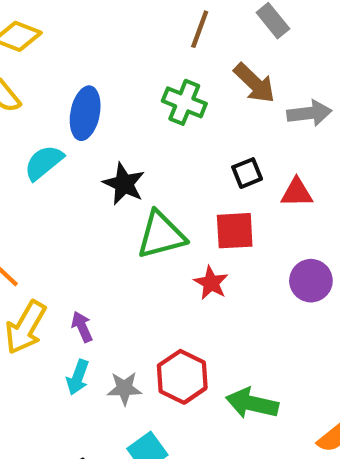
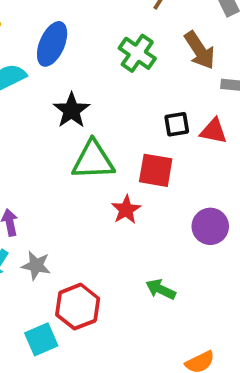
red triangle: (297, 193) -> (213, 131), moved
red hexagon: (182, 377) -> (78, 307), moved
gray star: (124, 388) -> (36, 265), moved
green arrow: (252, 403) -> (161, 289), moved, size x0.7

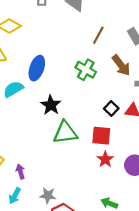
black square: (177, 124) -> (111, 108), turned -32
red star: (126, 210) -> (105, 159), moved
gray star: (36, 265) -> (48, 195), moved

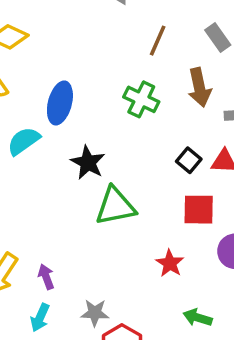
brown arrow: (121, 65) -> (199, 87), turned 30
red square: (101, 136) -> (199, 210), moved
red star: (105, 159) -> (170, 263), moved

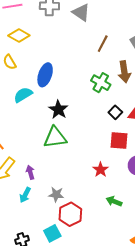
green cross: (141, 99) -> (101, 83), moved
green triangle: (115, 206) -> (55, 137), moved

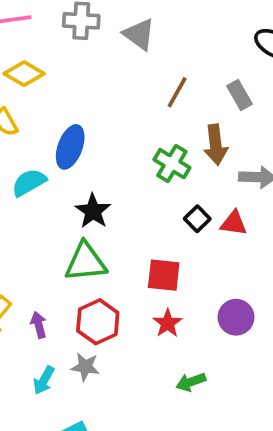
red square: (119, 141) -> (164, 275), moved
cyan arrow: (25, 195) -> (44, 380), moved
green arrow: (114, 201) -> (191, 382), turned -42
red hexagon: (70, 214) -> (98, 322), moved

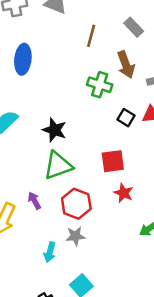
blue ellipse: (70, 147) -> (23, 59), moved
purple arrow: (39, 325) -> (34, 201), moved

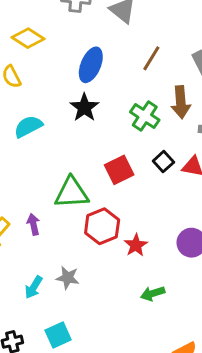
blue ellipse: (23, 59) -> (91, 65), moved
black star: (54, 130) -> (84, 107), moved
red square: (113, 161) -> (119, 170), moved, turned -35
red hexagon: (76, 204) -> (102, 226), moved

